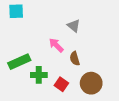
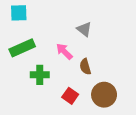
green rectangle: (19, 62) -> (22, 48), moved
green cross: (39, 75) -> (40, 75), moved

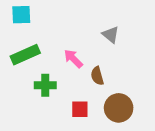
gray triangle: (84, 29) -> (111, 35), moved
red square: (70, 96) -> (80, 109), turned -35

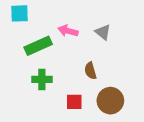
green rectangle: (25, 55) -> (38, 46), moved
pink arrow: (73, 59) -> (68, 31), moved, turned -30

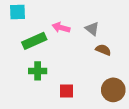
brown semicircle: (90, 71) -> (103, 50), moved, turned 128
brown circle: (110, 101) -> (113, 90), moved

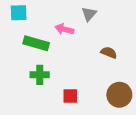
gray triangle: (92, 29) -> (89, 14), moved, turned 32
green rectangle: (34, 41) -> (36, 43), turned 40

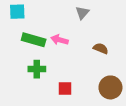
pink arrow: (64, 29) -> (60, 40), moved

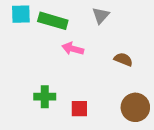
green rectangle: (34, 40) -> (53, 21), moved
green cross: (37, 69) -> (45, 97), moved

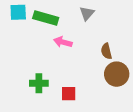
brown semicircle: (123, 59) -> (106, 51), turned -126
brown circle: (135, 107) -> (117, 74), moved

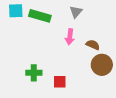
pink arrow: (63, 42) -> (70, 37), moved, turned -98
brown semicircle: (106, 51) -> (93, 45), turned 128

